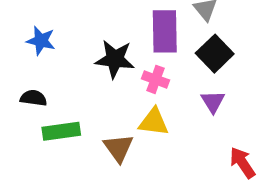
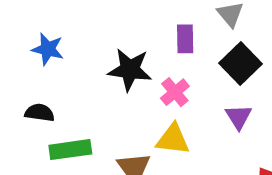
purple rectangle: (165, 31) -> (185, 39), size x0.6
pink cross: (155, 79) -> (175, 92), turned 30

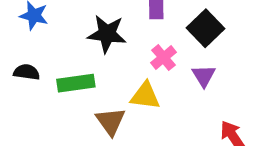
pink cross: (175, 92) -> (164, 58), moved
green rectangle: (70, 150) -> (76, 83), moved

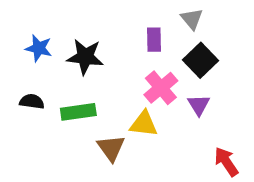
black star: (107, 34) -> (85, 57), moved
pink cross: (164, 58) -> (161, 88), size x1.4

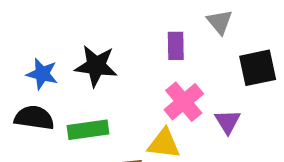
blue star: (39, 48) -> (42, 74), moved
black square: (200, 60) -> (258, 68), moved, turned 32
black semicircle: (32, 102) -> (34, 118), size x1.4

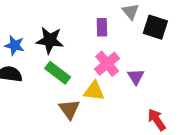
black square: (258, 68) -> (155, 27), moved, turned 30
green rectangle: (88, 130) -> (58, 73), moved, turned 45

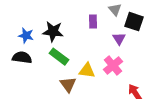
pink cross: (107, 64) -> (113, 66), moved
purple triangle: (136, 77) -> (119, 39), moved

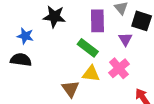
purple rectangle: (93, 22) -> (97, 21), size x1.5
black star: (53, 32) -> (54, 17), moved
green rectangle: (59, 57) -> (88, 48), moved

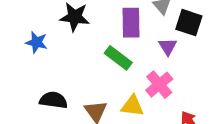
black semicircle: (21, 60) -> (53, 100), moved
yellow triangle: (91, 74) -> (132, 106), moved

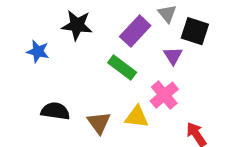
purple rectangle: (131, 23) -> (135, 31), turned 44

